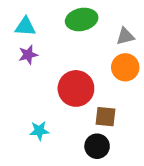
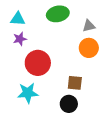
red circle: (76, 88) -> (38, 63), moved
cyan star: (39, 131) -> (28, 93), size x1.5

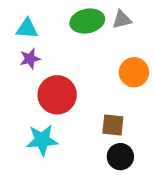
gray triangle: (89, 26) -> (122, 19), moved
black circle: (69, 104) -> (120, 157), moved

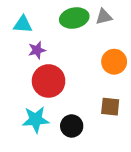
purple star: (30, 59) -> (37, 50), moved
brown square: (113, 125) -> (110, 107), moved
black circle: (120, 157) -> (72, 126), moved

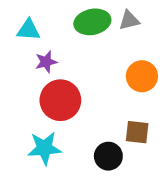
black circle: (72, 126) -> (108, 156), moved

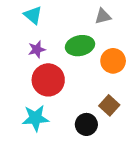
green ellipse: (92, 22) -> (80, 46), moved
cyan triangle: (28, 30) -> (33, 15), moved, turned 36
brown square: (137, 132) -> (109, 105), turned 36

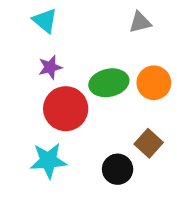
green ellipse: (80, 46) -> (109, 83), moved

